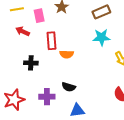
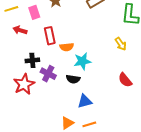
cyan star: (102, 37) -> (82, 61), moved
purple cross: (47, 97) -> (48, 74), moved, turned 35
red star: (14, 100) -> (24, 84), moved

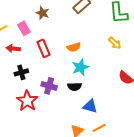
orange semicircle: (67, 47) -> (74, 47), moved
black cross: (32, 60) -> (21, 72), moved
blue triangle: (85, 101) -> (90, 106), turned 42

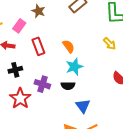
pink rectangle: (24, 28) -> (19, 26), turned 64
orange semicircle: (74, 47) -> (69, 46), turned -112
blue triangle: (90, 106) -> (83, 106), turned 35

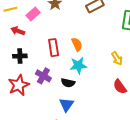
yellow arrow: (110, 44) -> (117, 58), moved
red rectangle: (38, 46) -> (54, 48), moved
blue triangle: (83, 106) -> (66, 105), moved

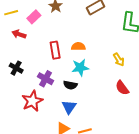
orange semicircle: (77, 44) -> (78, 46), turned -64
black cross: (20, 56) -> (16, 68), moved, turned 32
red star: (19, 85) -> (32, 101), moved

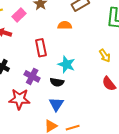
orange semicircle: (78, 46) -> (65, 25), moved
cyan star: (80, 68) -> (66, 64), turned 30
red star: (32, 101) -> (19, 99), turned 30

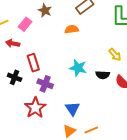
red rectangle: (41, 48) -> (33, 63), moved
black semicircle: (57, 82) -> (103, 75), moved
red star: (19, 99) -> (35, 108), turned -30

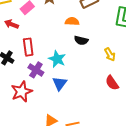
cyan star: (78, 68) -> (57, 59), moved
black semicircle: (103, 75) -> (81, 40), moved
blue triangle: (72, 109) -> (60, 83), moved

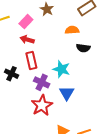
red arrow: (11, 24) -> (27, 40), moved
red star: (22, 92) -> (42, 105), moved

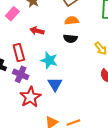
orange semicircle: (72, 30) -> (72, 21), moved
red arrow: (27, 40) -> (37, 31), moved
purple cross: (42, 82) -> (21, 74), moved

